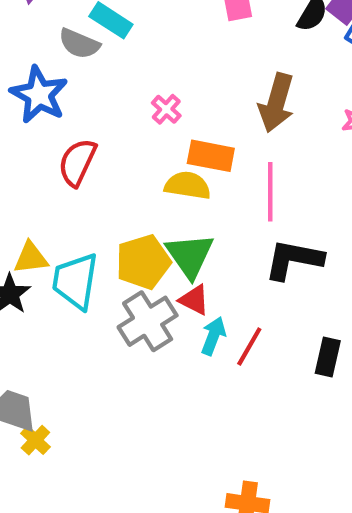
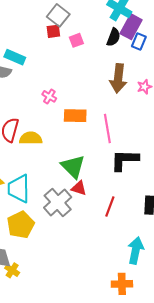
brown arrow: (276, 103) -> (118, 78), moved
yellow semicircle: (188, 186) -> (31, 138), moved
yellow pentagon: (143, 262) -> (21, 225), moved
cyan arrow: (213, 336) -> (136, 250), moved, size x1.4

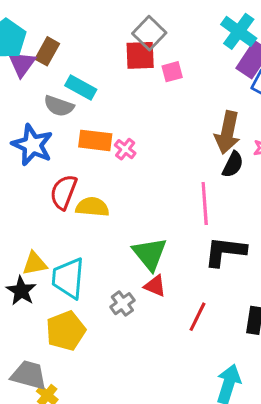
red square: (53, 31) -> (140, 55), size x1.5
black semicircle: (113, 37) -> (233, 165), moved
orange rectangle: (75, 116) -> (95, 140), moved
gray cross: (58, 202) -> (122, 304), size x0.6

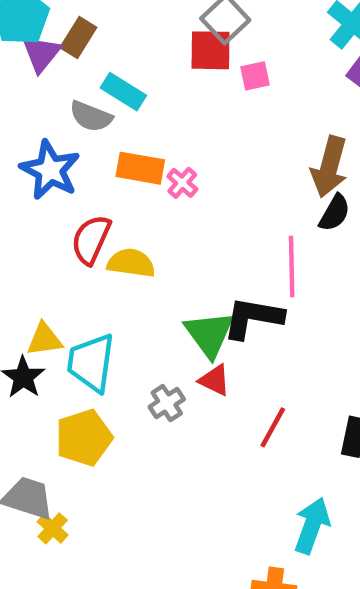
black L-shape: (225, 251) -> (253, 318), moved

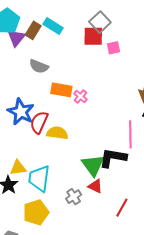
cyan rectangle: (123, 92) -> (53, 26), moved
blue star: (50, 170) -> (21, 112), moved

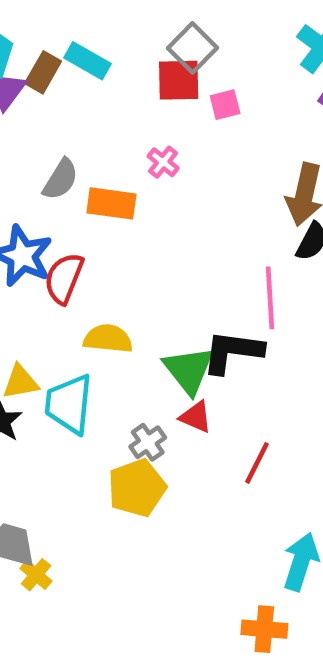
gray semicircle: (39, 66) -> (61, 179), moved, turned -78
pink cross: (81, 96) -> (163, 162), moved
yellow semicircle: (57, 133) -> (108, 339), moved
yellow pentagon: (36, 212) -> (137, 488), moved

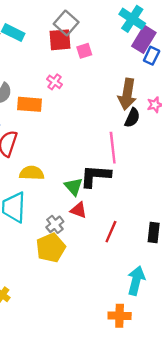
green triangle: (189, 370) -> (74, 187), size x0.7

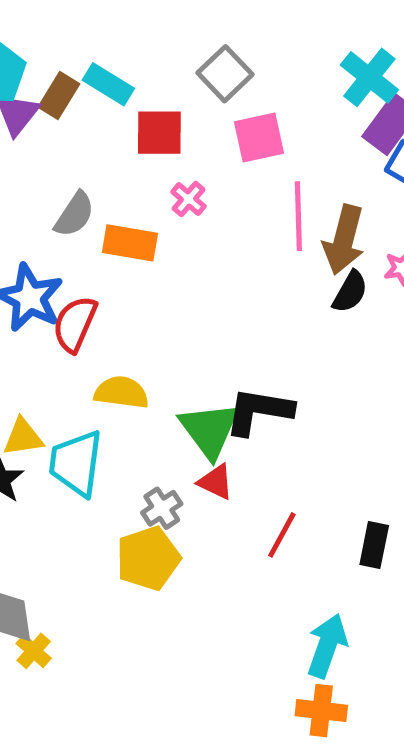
red square: (60, 40) -> (159, 133), moved
pink square: (84, 51) -> (259, 138), size x1.5
pink line: (113, 148) -> (298, 216), moved
green triangle: (74, 187) -> (209, 430), size x1.5
orange cross: (120, 316) -> (321, 711), moved

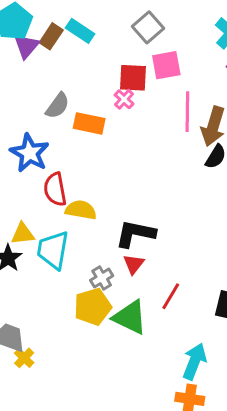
red square: (159, 133) -> (133, 78), moved
red semicircle: (75, 324) -> (55, 189), moved, turned -36
black L-shape: (259, 411) -> (135, 234), moved
green triangle: (209, 430) -> (130, 317), moved, turned -30
red triangle: (216, 482) -> (134, 264), turned 40

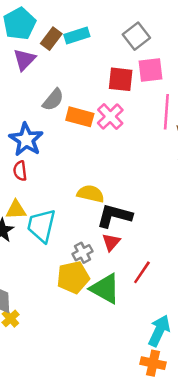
cyan rectangle: (80, 31) -> (77, 35), turned -55
purple triangle: (27, 46) -> (24, 60), moved
pink cross: (124, 99) -> (110, 117), moved, size x1.5
red semicircle: (55, 189) -> (20, 171), moved, size x0.7
yellow semicircle: (81, 210) -> (91, 194), moved

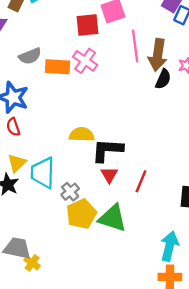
gray semicircle: (53, 100) -> (30, 56), turned 40
yellow triangle: (16, 210) -> (17, 163), turned -30
gray cross: (82, 253) -> (70, 192), moved
red line: (142, 272) -> (141, 181), moved

